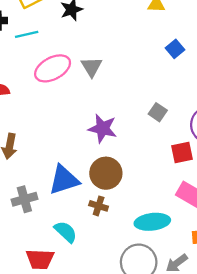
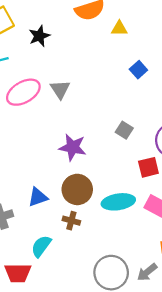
blue triangle: (64, 180) -> (38, 197), size x0.7
cyan ellipse: (152, 222) -> (118, 202), moved
cyan semicircle: (66, 232) -> (41, 246), turned -95

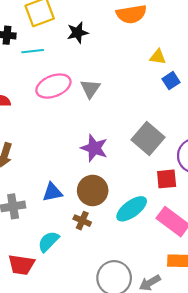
yellow triangle: (119, 28) -> (158, 57), moved
gray square: (124, 130) -> (148, 138), size x1.8
cyan ellipse: (118, 202) -> (132, 209), turned -36

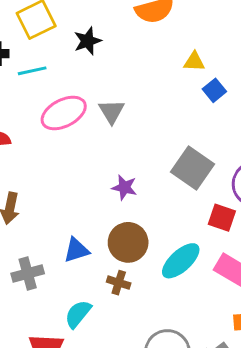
purple star: (94, 148) -> (124, 187), size x0.7
red square: (167, 179) -> (222, 218), turned 30

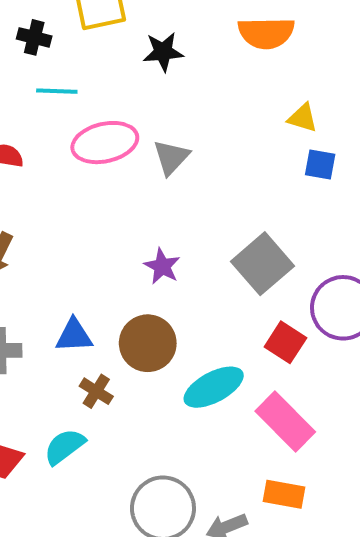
cyan line: (32, 71) -> (57, 91), moved
blue square: (214, 90) -> (320, 165), turned 35
brown cross: (119, 283) -> (96, 391), moved
cyan semicircle: (78, 314) -> (64, 447), moved

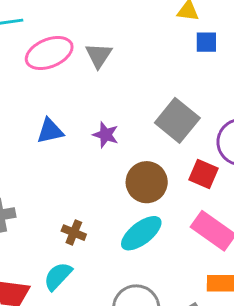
blue triangle: (74, 336) -> (50, 131), moved
brown circle: (148, 343) -> (147, 182), moved
cyan ellipse: (214, 387) -> (141, 233), moved

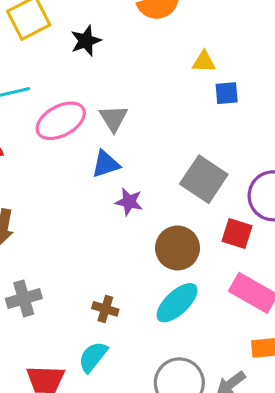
blue triangle: (50, 131) -> (106, 164), moved

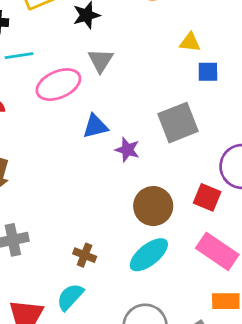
gray triangle: (114, 118) -> (101, 60), moved
gray square: (204, 179) -> (178, 123), moved, turned 30
purple star: (129, 202) -> (127, 150), moved

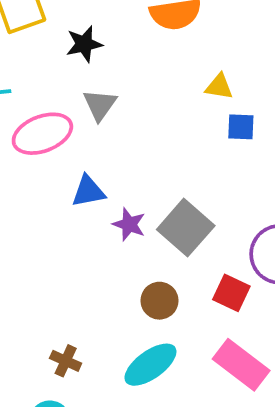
gray square: (178, 123) -> (186, 228), moved, turned -30
brown circle: (153, 206) -> (159, 301), size x0.7

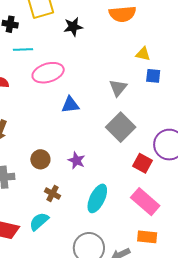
gray triangle: (100, 105) -> (118, 88), moved
purple star: (129, 224) -> (76, 160), moved
brown circle: (159, 301) -> (40, 159), moved
cyan ellipse: (150, 365) -> (97, 198), turned -32

